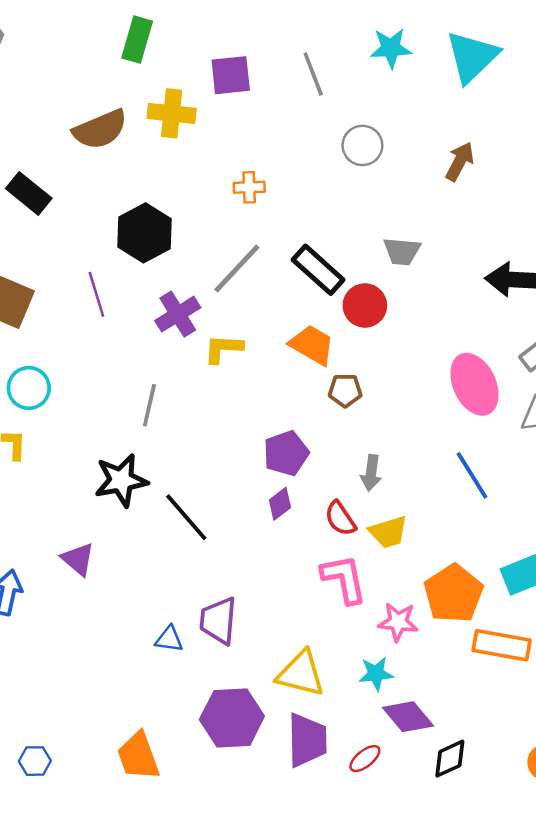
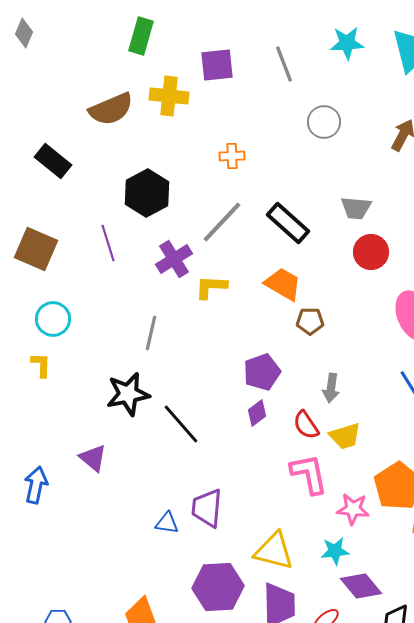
red circle: (365, 305) -> (371, 252), moved

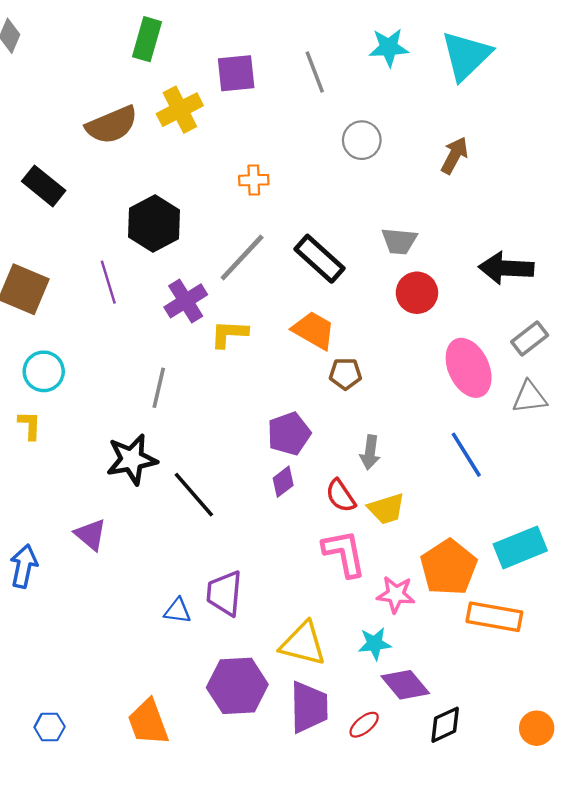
yellow cross: (169, 96) -> (180, 110), turned -33

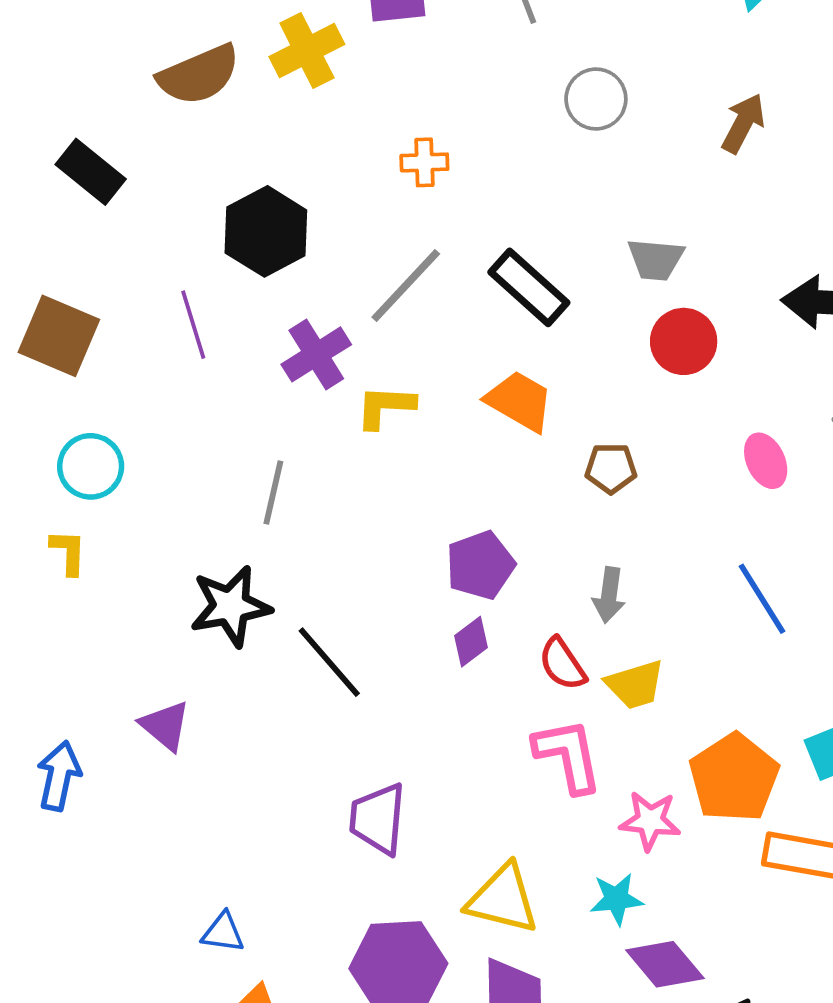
pink ellipse: (469, 368) -> (766, 461), size x0.6
brown pentagon: (345, 374) -> (611, 468), moved
blue triangle: (177, 611) -> (223, 933), moved

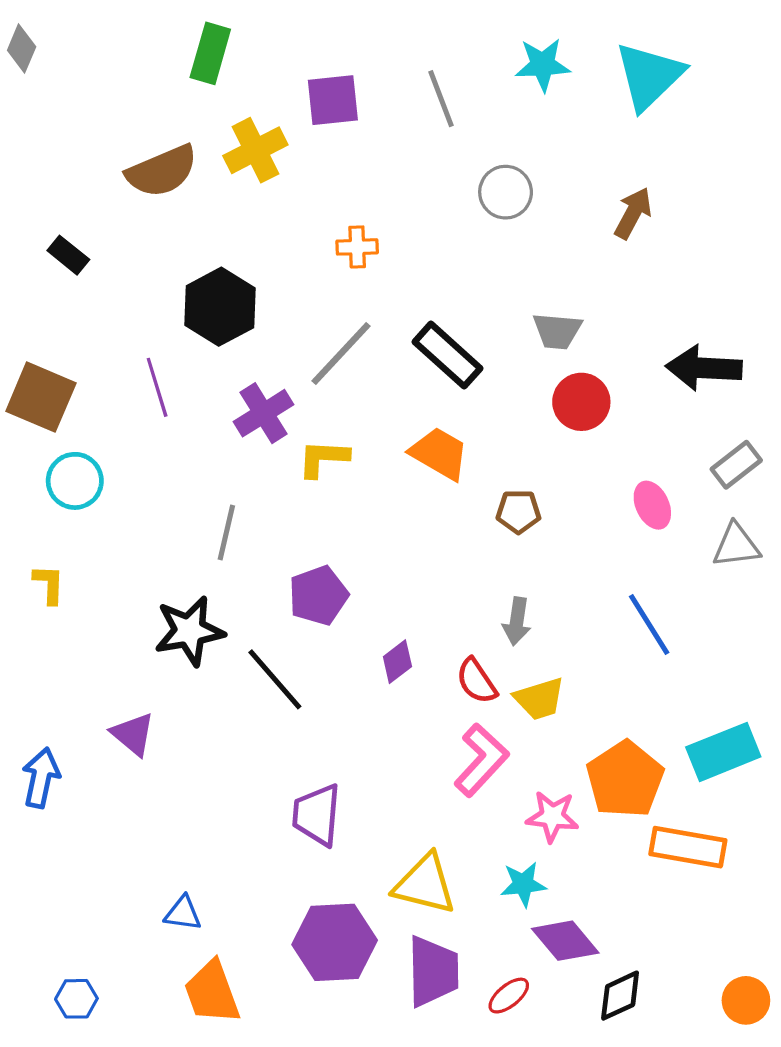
black rectangle: (91, 172) -> (68, 255), size x0.7
cyan circle: (91, 466) -> (75, 481), moved
purple pentagon: (480, 565) -> (318, 595), moved
pink L-shape: (568, 755) -> (481, 760), turned 54

